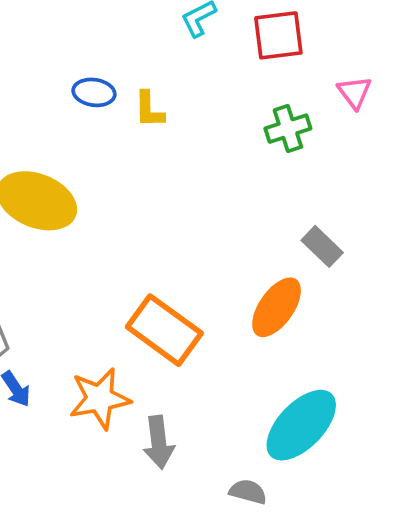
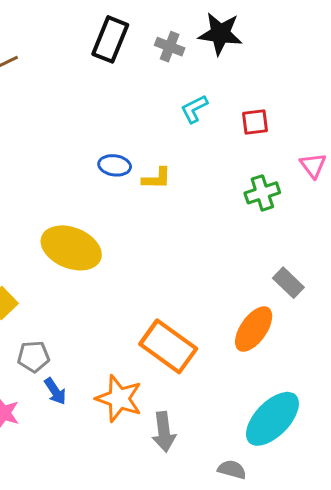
red square: (278, 35) -> (255, 122), size x0.7
yellow L-shape: (149, 110) -> (157, 178), turned -88
orange star: (100, 399) -> (119, 399), turned 30

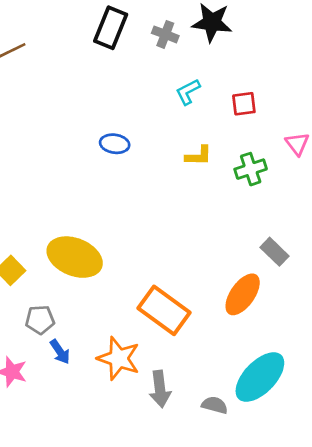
yellow L-shape: (157, 178) -> (199, 156), moved
yellow ellipse: (71, 248) -> (75, 257), moved
gray semicircle: (232, 469) -> (215, 405), moved

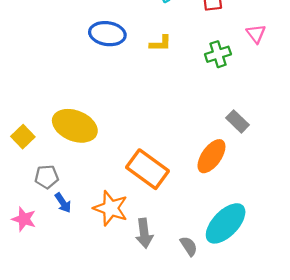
blue ellipse: (115, 144) -> (107, 34), size x1.5
yellow L-shape: (199, 156) -> (161, 43), moved
gray semicircle: (215, 405) -> (189, 246), turned 42

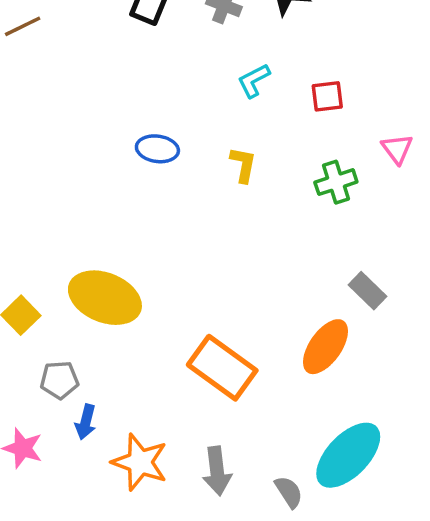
blue ellipse: (107, 34) -> (157, 149), size x0.7
yellow L-shape: (161, 43) -> (243, 165), turned -80
blue arrow: (63, 203) -> (86, 422), turned 48
orange star: (111, 208) -> (140, 462), moved

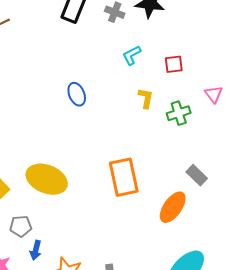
blue ellipse: (157, 149) -> (77, 94), turned 60
yellow L-shape: (243, 165) -> (146, 98), moved
orange rectangle: (222, 368) -> (124, 177), moved, turned 42

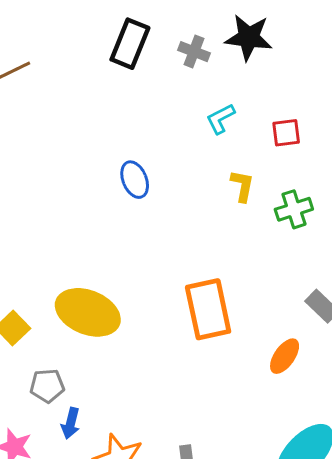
orange ellipse: (173, 207) -> (285, 356), size x0.7

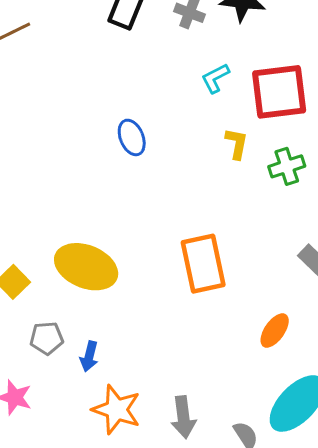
red square: (286, 133) -> (279, 92), size x2.0
orange ellipse: (285, 356) -> (275, 331), moved
blue arrow: (71, 423) -> (89, 356), moved

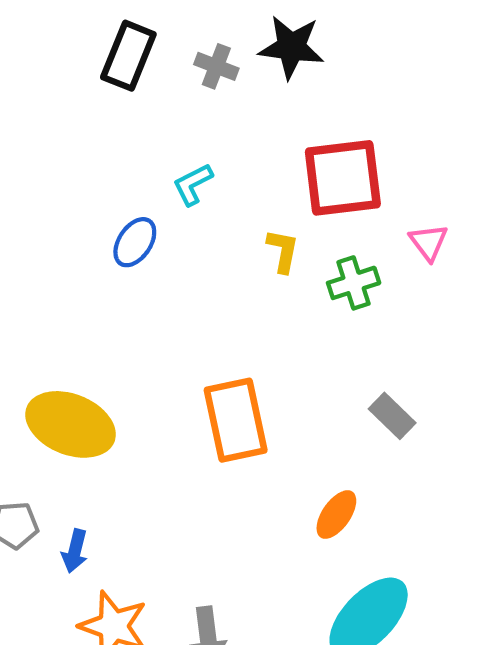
cyan L-shape: (215, 78) -> (193, 184), moved
blue ellipse: (132, 137) -> (135, 242), turned 56

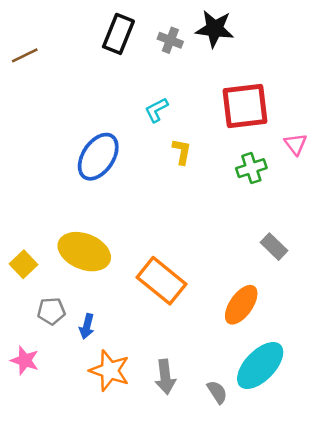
blue ellipse: (135, 242) -> (98, 157), moved, size x1.6
yellow L-shape: (283, 251) -> (182, 152), moved
orange rectangle: (236, 420) -> (161, 281), moved, turned -39
orange ellipse: (336, 515) -> (241, 305), size x1.4

